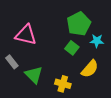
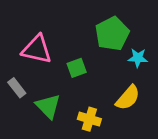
green square: (72, 48) -> (77, 68), moved, turned 32

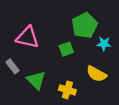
green square: (77, 68) -> (66, 49), moved
yellow semicircle: (128, 98) -> (96, 74), turned 78

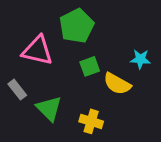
green pentagon: (85, 25) -> (77, 26), moved
yellow semicircle: (96, 74) -> (117, 84), moved

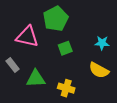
yellow semicircle: (117, 84) -> (99, 70), moved
green triangle: (49, 108) -> (36, 79), turned -48

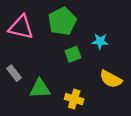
pink triangle: (27, 37) -> (21, 27), moved
cyan star: (102, 43) -> (100, 41), moved

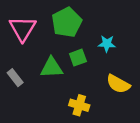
pink triangle: (21, 27) -> (23, 29), turned 48
green triangle: (40, 88) -> (52, 68), moved

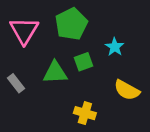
cyan star: (107, 44) -> (115, 47), turned 30

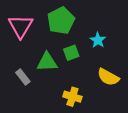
gray rectangle: (16, 83) -> (23, 77), moved

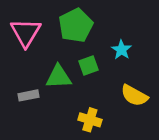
gray rectangle: (23, 77) -> (28, 95), turned -63

